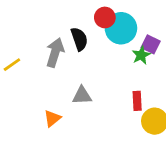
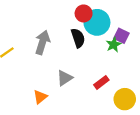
black semicircle: (79, 39) -> (78, 38), moved
gray triangle: (82, 96) -> (65, 78), turned -30
red rectangle: (137, 101) -> (101, 82), moved, turned 56

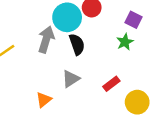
cyan circle: (97, 22) -> (67, 17), moved
purple square: (121, 36) -> (133, 20), moved
black semicircle: (78, 38) -> (77, 44), moved

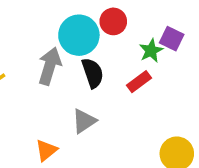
green star: (125, 42) -> (151, 51), moved
red rectangle: (111, 84) -> (139, 82), moved

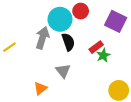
purple square: (172, 39) -> (116, 21), size x1.5
green star: (151, 51) -> (103, 55), moved
gray triangle: (84, 121) -> (63, 71), turned -35

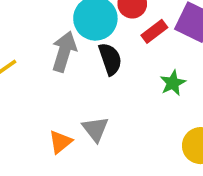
red rectangle: (96, 47) -> (154, 31), moved
gray triangle: (63, 71) -> (95, 129), moved

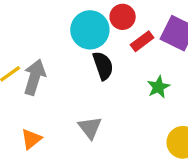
gray arrow: (64, 52) -> (35, 77), moved
orange triangle: (60, 142) -> (31, 139), moved

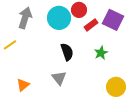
black semicircle: (103, 66) -> (67, 52), moved
gray arrow: (35, 77) -> (25, 18), moved

